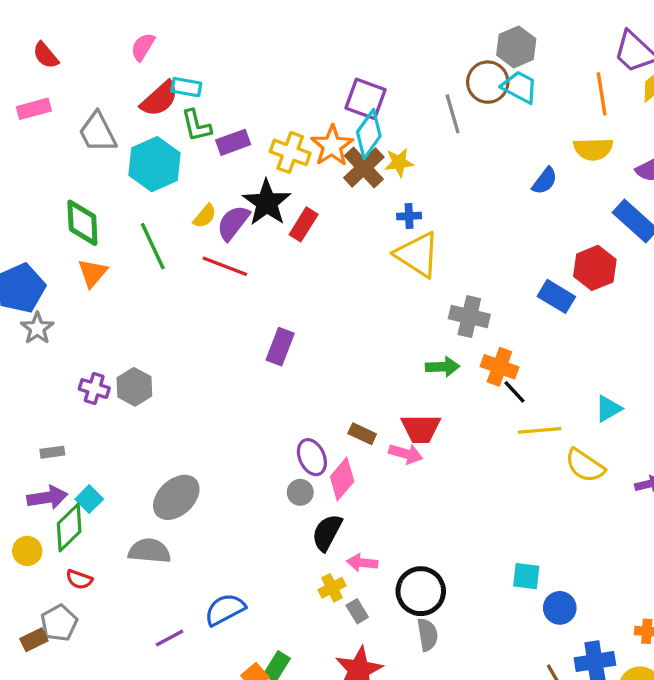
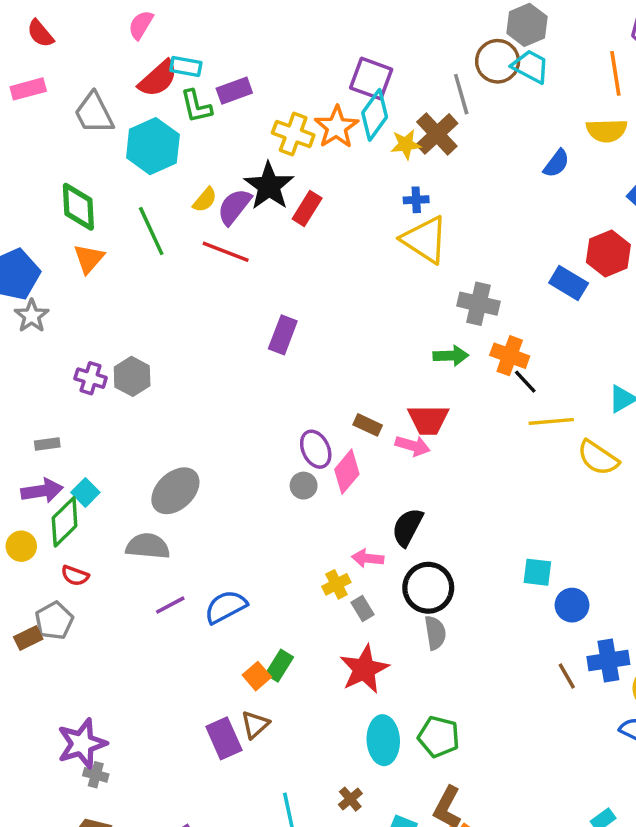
purple rectangle: (233, 142) -> (234, 91), moved
brown cross: (364, 167) -> (437, 134), moved
black semicircle: (327, 533) -> (407, 527), moved
purple line: (170, 638) -> (170, 605), moved

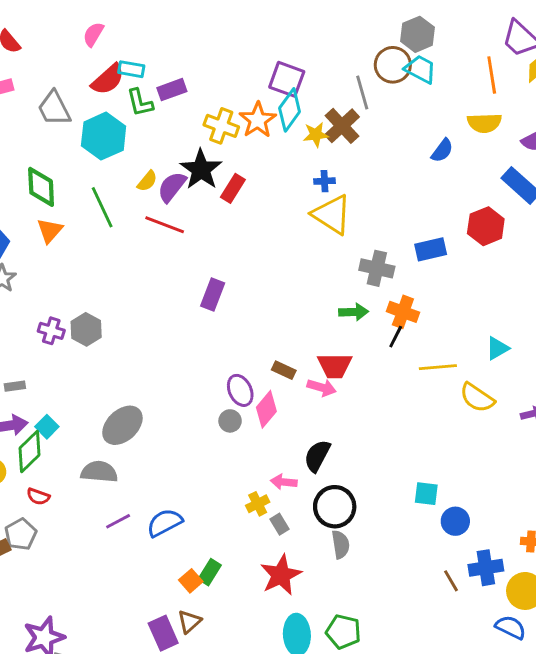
blue rectangle: (569, 283) -> (431, 249), moved, turned -44
black line: (525, 382) -> (396, 337), moved, turned 70

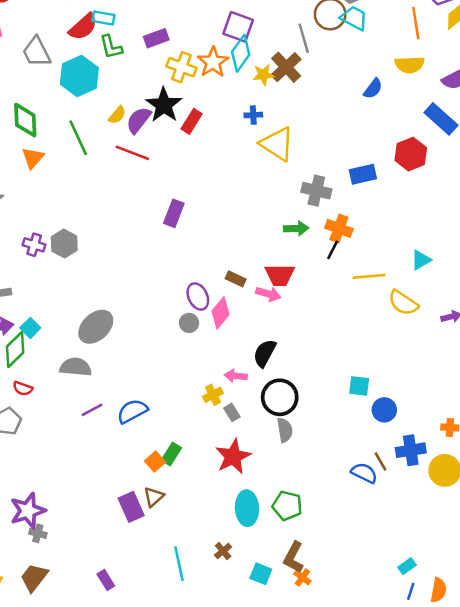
purple rectangle: (172, 90) -> (156, 38), moved
blue cross: (324, 181) -> (253, 115), moved
blue semicircle: (511, 627) -> (364, 473), moved

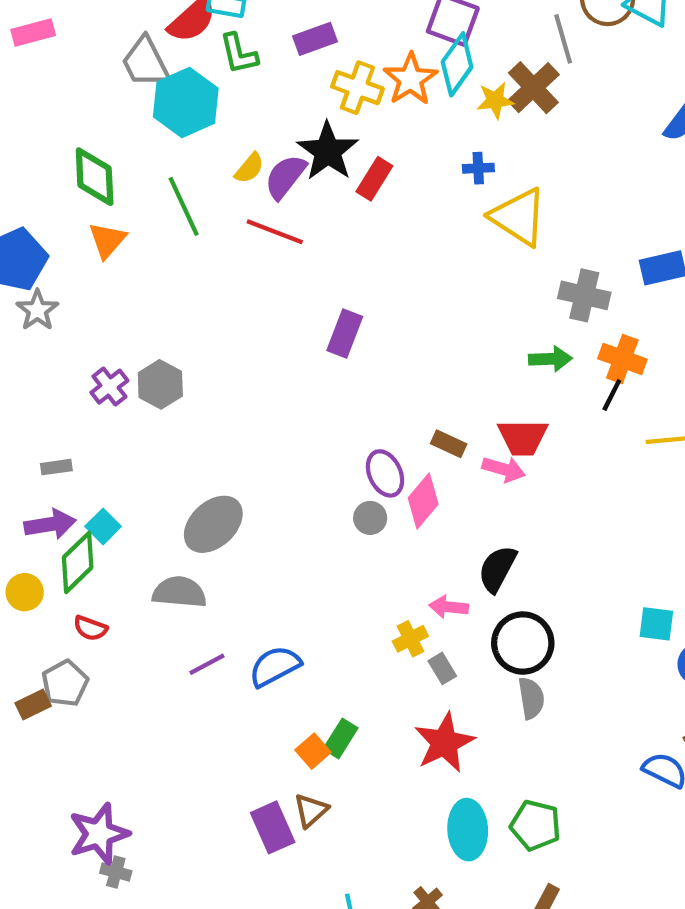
gray trapezoid: (37, 52) -> (145, 62), moved
purple cross: (34, 245) -> (109, 387), turned 35

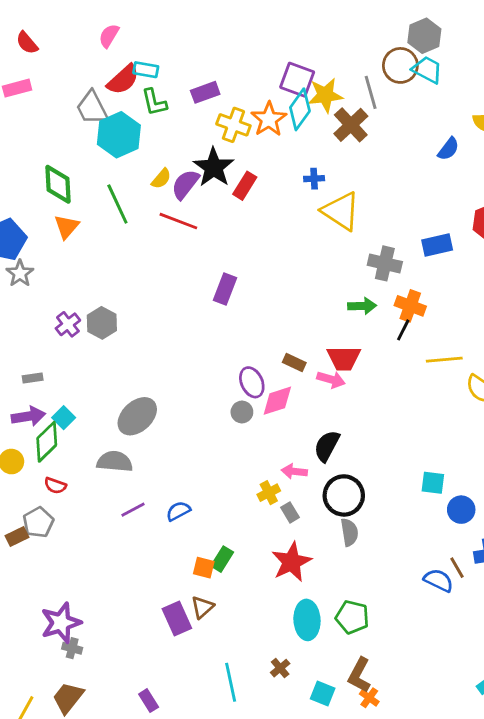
yellow star: (495, 100) -> (325, 95), moved, size x1.4
pink diamond: (423, 501) -> (277, 401), turned 32
blue semicircle: (275, 666) -> (178, 511), size x0.7
orange square: (313, 751) -> (204, 568), turned -35

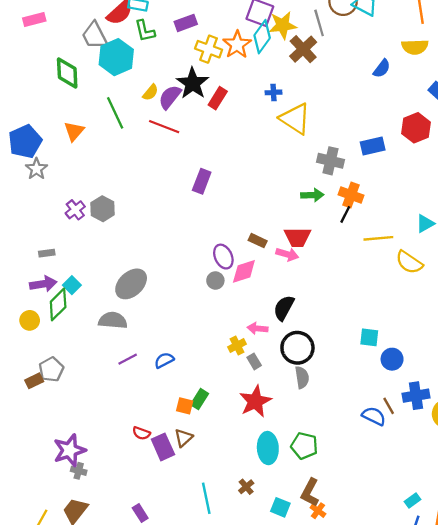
green diamond: (58, 184) -> (67, 73), moved
red semicircle: (55, 486) -> (141, 433), moved

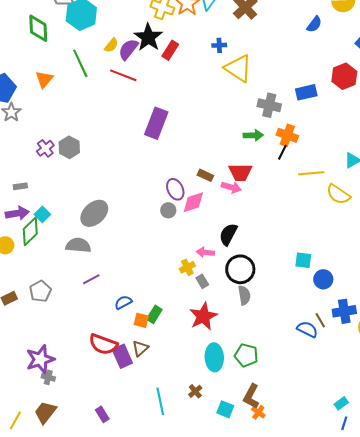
purple rectangle: (202, 181) -> (156, 123), size x1.4
blue semicircle: (164, 360) -> (123, 302), moved
gray pentagon: (51, 369) -> (40, 291), moved
red semicircle: (141, 433) -> (103, 344), size x1.8

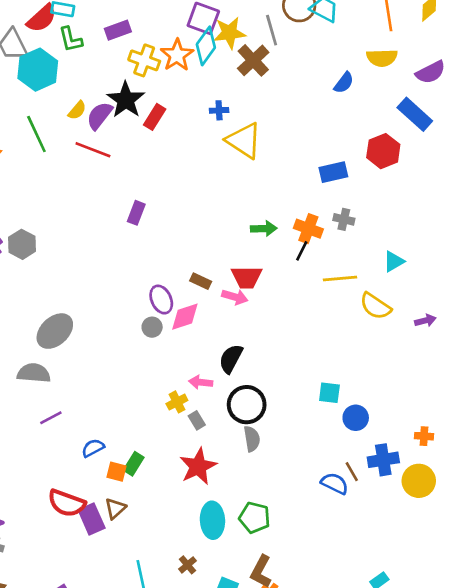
gray cross: (269, 105) -> (344, 219), moved, size x0.7
purple rectangle: (156, 123) -> (136, 213), size x0.6

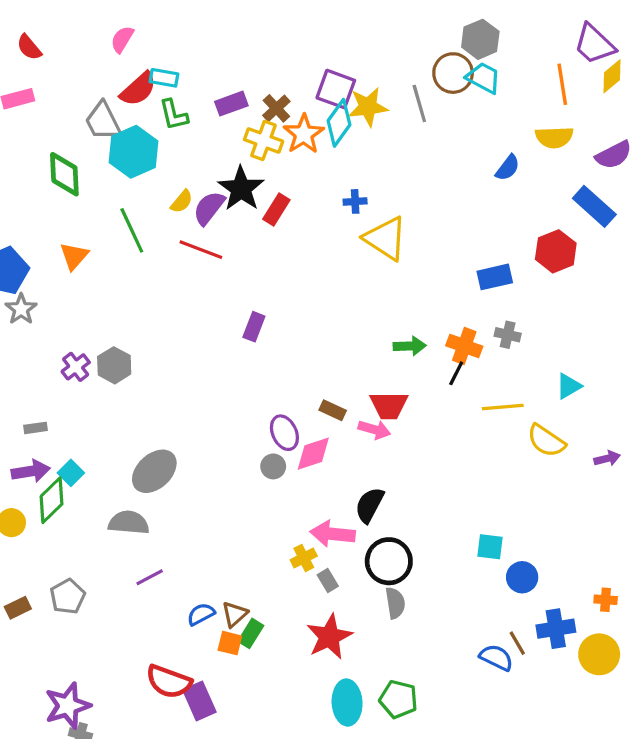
brown cross: (253, 60) -> (276, 108), moved, size x0.7
pink arrow: (201, 382) -> (333, 534), size x1.5
brown triangle: (115, 508) -> (235, 614), moved

